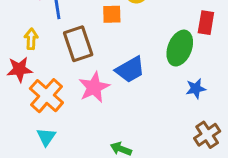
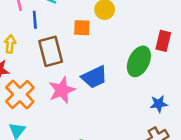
blue star: (196, 89) -> (159, 104), moved

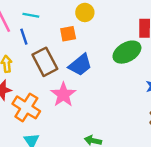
green ellipse: (139, 61) -> (127, 52), turned 48
blue trapezoid: (94, 77) -> (80, 65), moved

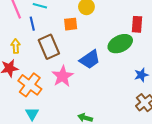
blue trapezoid: (80, 65) -> (90, 59), moved

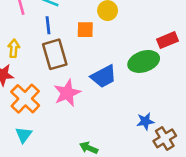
blue line: (32, 24) -> (48, 25), moved
red rectangle: (137, 24) -> (167, 40), turned 56
blue star: (141, 75) -> (145, 121), moved

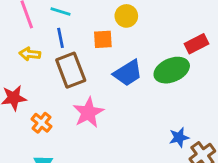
yellow arrow: (14, 48) -> (30, 54), moved, turned -84
blue trapezoid: (104, 76) -> (128, 73), moved
orange cross: (25, 99) -> (41, 123), size x0.6

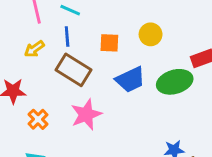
yellow circle: (126, 16) -> (151, 34), moved
yellow arrow: (30, 54) -> (34, 49), turned -48
brown rectangle: (71, 70) -> (74, 70), turned -44

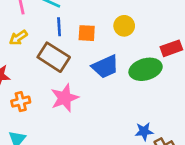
blue line: (67, 36) -> (59, 27), moved
orange cross: (38, 119) -> (21, 102), turned 30

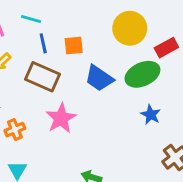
yellow circle: (124, 26) -> (130, 28), moved, size x1.5
blue trapezoid: (105, 67) -> (99, 78), turned 68
blue star: (144, 131) -> (151, 115), moved, turned -30

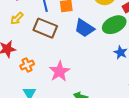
pink star: (61, 118) -> (59, 71), moved

